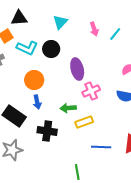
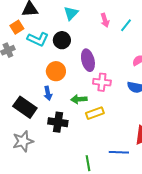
orange circle: (34, 80) -> (56, 71), moved
pink cross: (91, 91) -> (102, 82), turned 30
blue line: (101, 147) -> (119, 152), moved

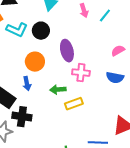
black cross: (58, 122) -> (22, 117), moved

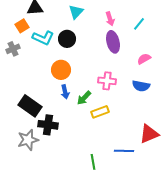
cyan line: (105, 16) -> (139, 24), moved
purple ellipse: (67, 51) -> (113, 42), moved
blue arrow: (27, 84) -> (65, 92), moved
green arrow: (58, 90) -> (84, 98), turned -42

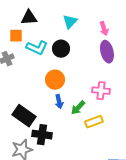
orange square: (22, 26) -> (16, 36), turned 32

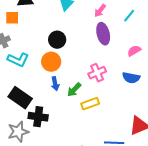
pink arrow: (104, 29) -> (100, 11), turned 56
cyan L-shape: (37, 48) -> (18, 60), moved
black circle: (61, 49) -> (57, 40), moved
pink cross: (101, 91) -> (97, 73), turned -30

